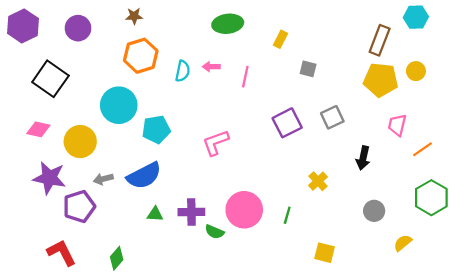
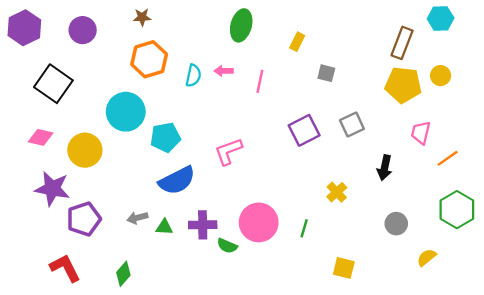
green ellipse: (228, 24) -> (241, 25), turned -68
blue semicircle: (144, 176) -> (177, 180), moved
gray arrow: (103, 179) -> (137, 218), moved

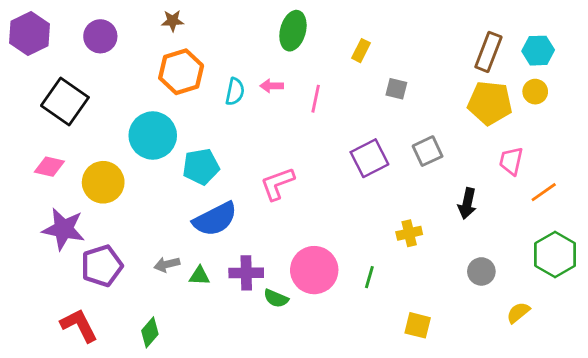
cyan hexagon: (441, 18) -> (538, 51), moved
yellow cross: (337, 192) -> (409, 233), turned 30

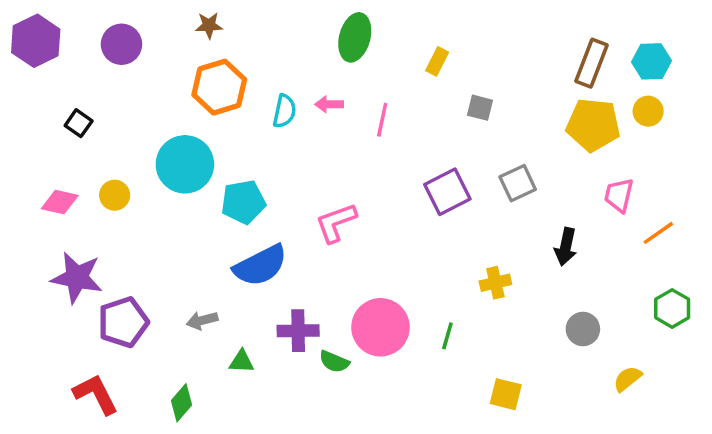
black square: (65, 102) -> (79, 123), size x0.5
yellow circle: (103, 182) -> (115, 195), moved, size x0.6
green hexagon: (555, 254) -> (672, 308), size x0.7
green triangle: (199, 276) -> (242, 362), moved

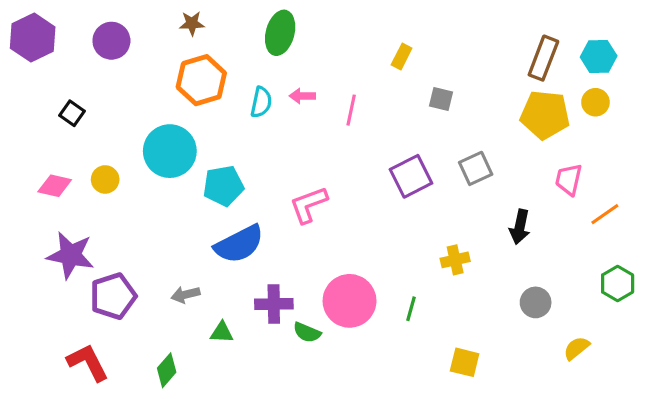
green ellipse: (355, 37) -> (280, 33), moved

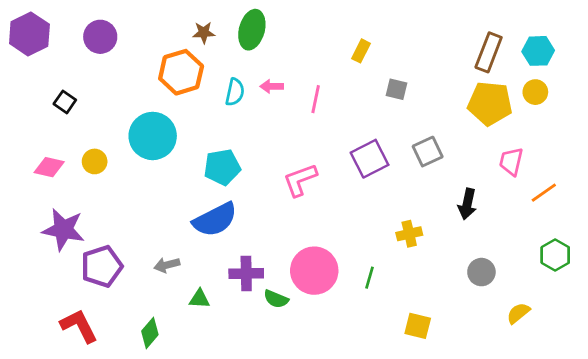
brown star: (192, 23) -> (204, 33), moved
cyan pentagon: (223, 186) -> (222, 167), moved
pink L-shape: (309, 205) -> (300, 180), moved

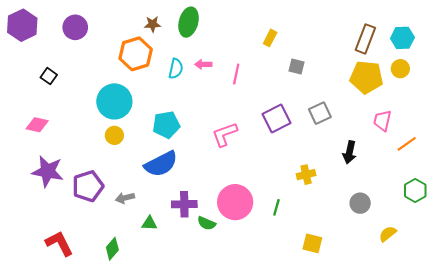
yellow circle: (95, 161) -> (114, 135), moved
purple pentagon: (102, 266) -> (88, 186), moved

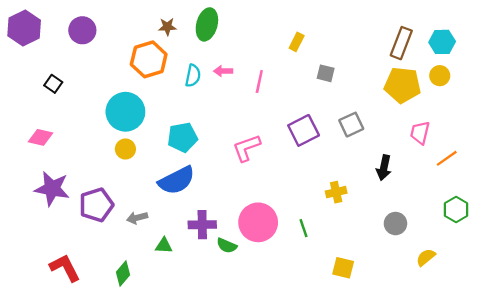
green line: (276, 207) -> (304, 228), turned -35

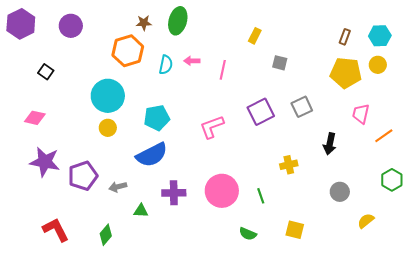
brown rectangle: (401, 43) -> (345, 37), size x0.6
green semicircle: (227, 246) -> (248, 234), moved

